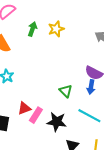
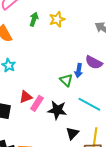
blue arrow: (91, 87) -> (79, 71), moved

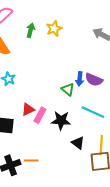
purple semicircle: (94, 62) -> (94, 80), moved
black triangle: (72, 133) -> (78, 143), turned -32

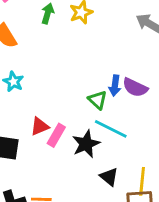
cyan line: (93, 112) -> (111, 129), moved
black star: (61, 120) -> (86, 144), turned -30

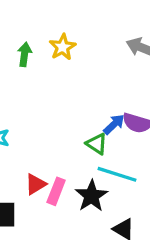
blue arrow: (115, 86) -> (114, 124), turned -132

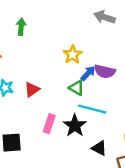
yellow star: (63, 47) -> (73, 55), moved
red triangle: (36, 184) -> (32, 89), moved

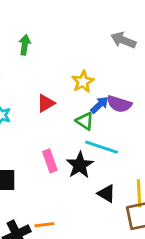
red triangle: (32, 89) -> (46, 103), moved
pink rectangle: (49, 124) -> (50, 161), turned -42

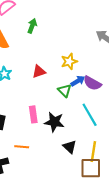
cyan line: (102, 147) -> (90, 115), moved, turned 30
black star: (80, 165) -> (54, 122), turned 30
orange line: (44, 225) -> (22, 147), moved

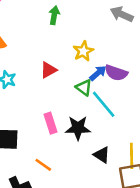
green arrow: (32, 26) -> (54, 15), moved
cyan line: (90, 115) -> (104, 104), moved
orange line: (22, 147) -> (43, 165), turned 40

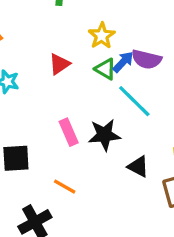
green triangle: (84, 88) -> (105, 69), moved

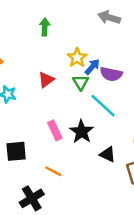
blue arrow: (123, 62) -> (92, 67), moved
green triangle: (105, 69) -> (81, 82), turned 30
black star: (104, 135) -> (82, 132), turned -30

